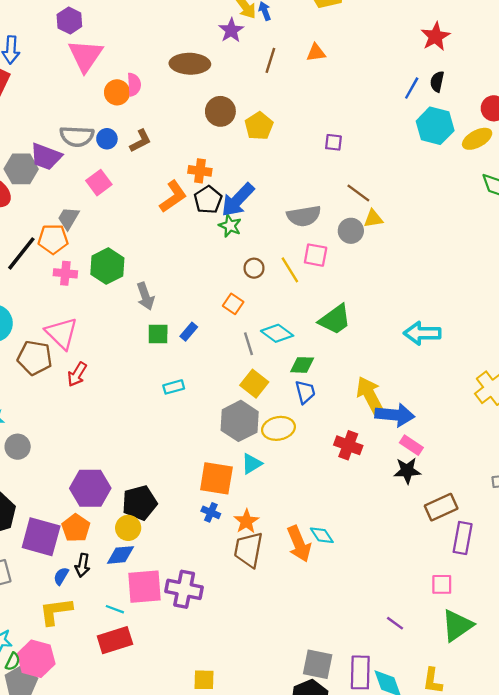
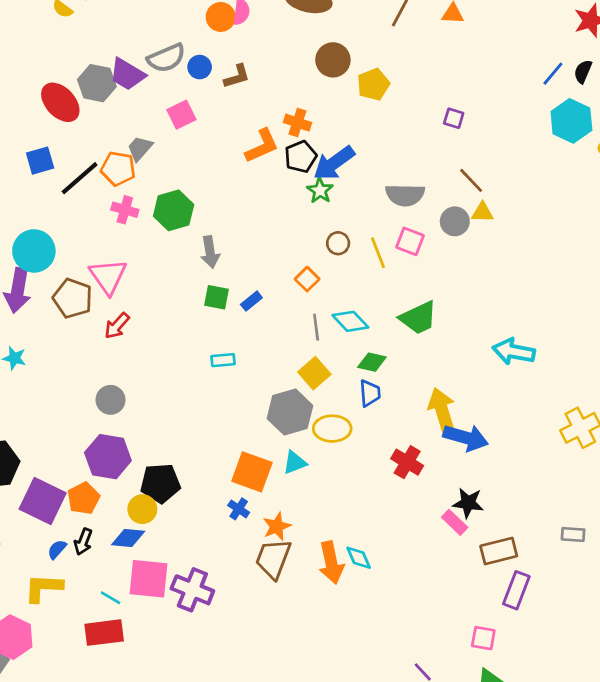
gray semicircle: (77, 136) -> (166, 58), turned -36
pink rectangle: (411, 445) -> (455, 522), moved
gray circle: (18, 447) -> (110, 400), moved

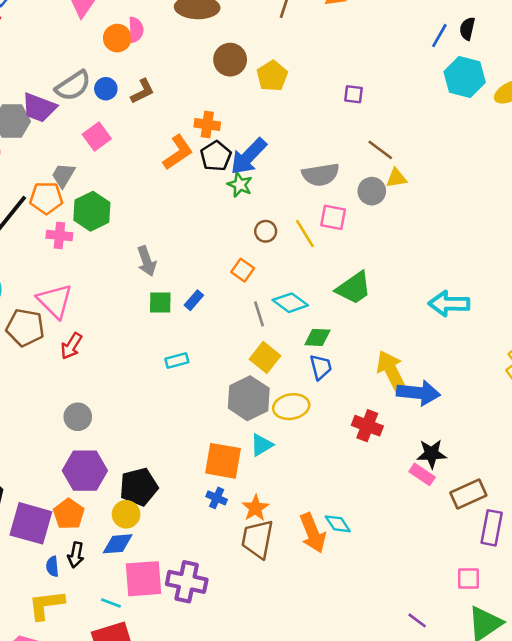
green hexagon: (174, 210) -> (92, 211), moved
blue semicircle: (57, 549) -> (52, 566), turned -36

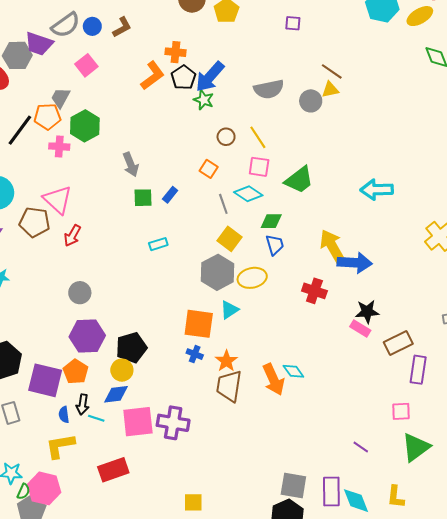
brown line: (380, 150) -> (332, 71), moved
pink square: (333, 217) -> (259, 167), moved
cyan line: (111, 603) -> (96, 418), moved

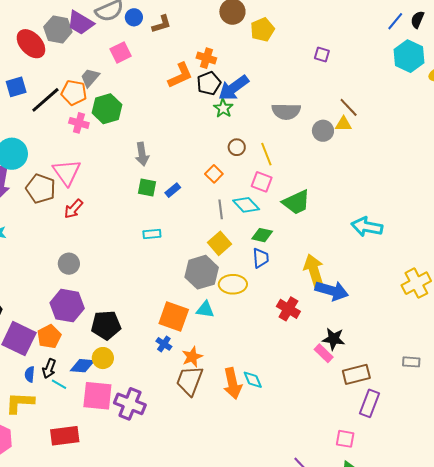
cyan triangle: (229, 310) -> (205, 310), turned 30
yellow circle: (122, 370) -> (103, 358), moved

